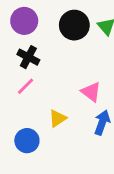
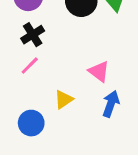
black cross: (28, 57) -> (33, 35), turned 30

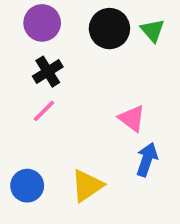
yellow triangle: (64, 99) -> (87, 186), moved, size x1.4
blue circle: (31, 123) -> (27, 186), moved

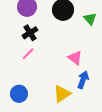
green triangle: (152, 30) -> (90, 19), moved
yellow triangle: (87, 186) -> (62, 94), moved

